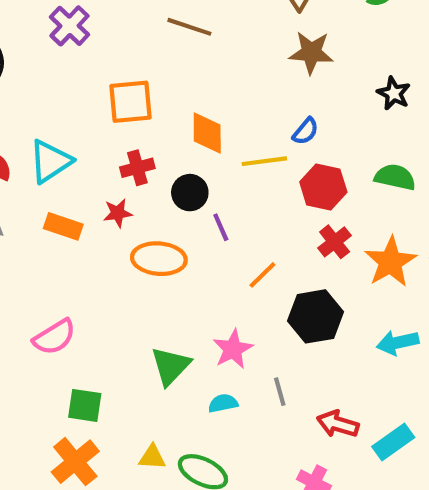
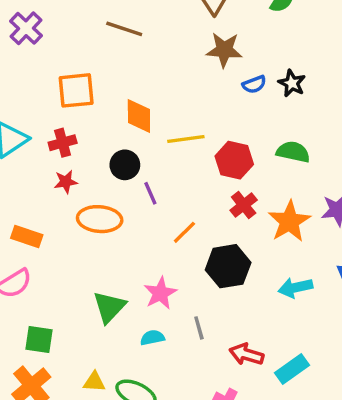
blue semicircle: (306, 131) -> (254, 84), moved, turned 30
red cross: (137, 168) -> (63, 143), moved
orange rectangle: (63, 226) -> (27, 237), moved

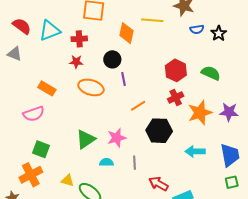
yellow line: (186, 139) -> (152, 20), moved

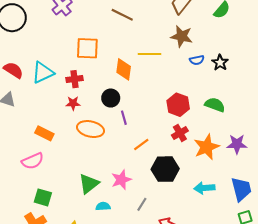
cyan semicircle: (106, 162) -> (103, 206), moved
gray line: (134, 163) -> (142, 204), turned 40

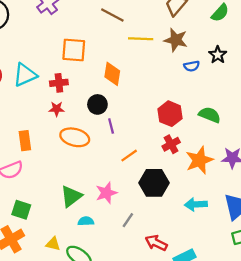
yellow line: (149, 54) -> (141, 39), moved
black star: (220, 63) -> (218, 55), moved
orange rectangle: (44, 133) -> (25, 141), turned 54

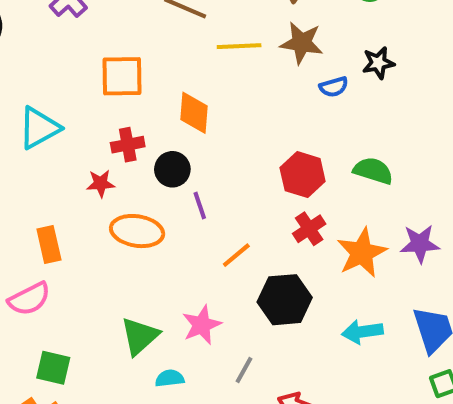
black star: (218, 55) -> (378, 63), turned 30
red cross: (59, 83) -> (128, 145), moved

